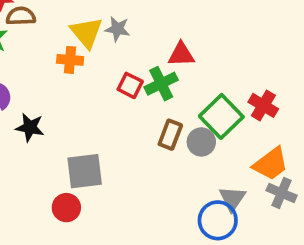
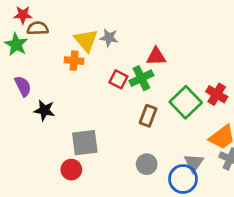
gray circle: (201, 142) -> (147, 164), moved

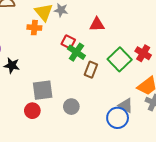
green cross: (141, 78) -> (76, 52), moved, turned -30
gray triangle: (194, 163) -> (126, 106), turned -35
gray circle: (147, 164) -> (71, 107), moved

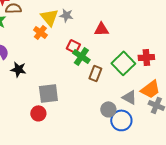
orange cross: (34, 28) -> (40, 32), turned 32
red cross: (143, 53) -> (146, 57), turned -35
gray triangle: (126, 106) -> (129, 97), moved
gray circle: (71, 107) -> (108, 109), moved

